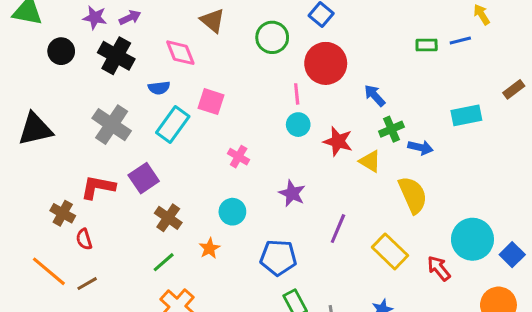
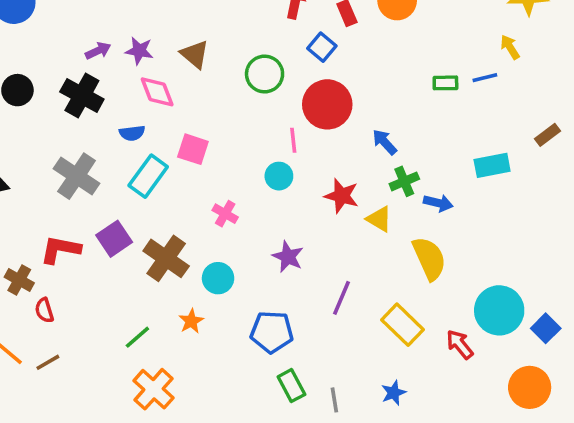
purple star: (95, 18) -> (139, 51), moved
cyan circle: (298, 125) -> (279, 176), moved
brown cross: (168, 218) -> (166, 258), moved, size x1.4

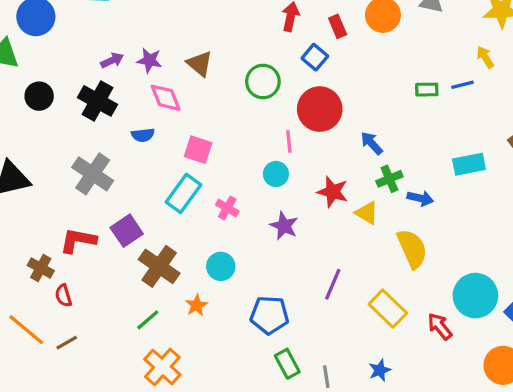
cyan rectangle: (148, 176) -> (183, 193), moved
purple star: (288, 257) -> (284, 226), moved
brown cross: (166, 258) -> (159, 266), moved

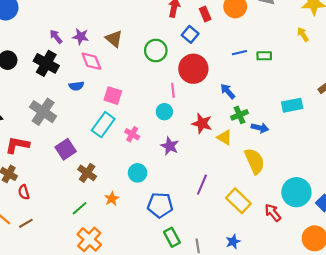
purple arrow: (112, 60) -> (56, 37), turned -104
blue line: (462, 85) -> (240, 53), moved
red L-shape: (78, 240) -> (17, 145), moved
brown cross: (159, 266) -> (87, 173), size x0.7
cyan circle: (221, 266) -> (138, 173), moved

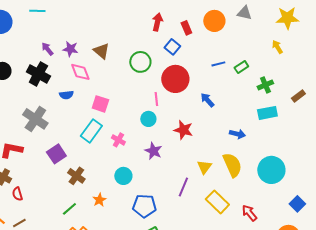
green rectangle: (264, 56) -> (241, 67), turned -32
green cross: (240, 115) -> (265, 85), moved
yellow triangle: (224, 137) -> (204, 167), moved, turned 35
cyan circle: (296, 192) -> (271, 170), moved

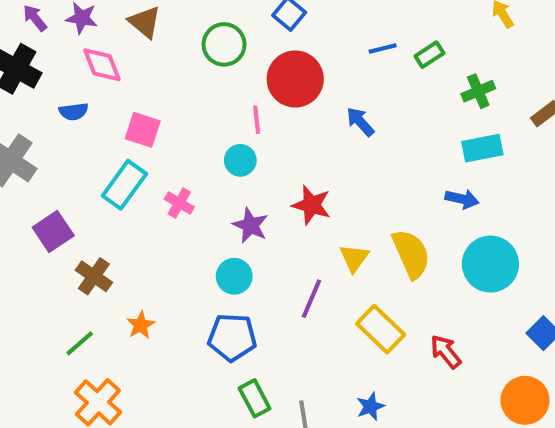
red star: (183, 130) -> (311, 205), moved
blue arrow: (237, 134) -> (462, 199), moved
cyan circle: (123, 176) -> (234, 276), moved

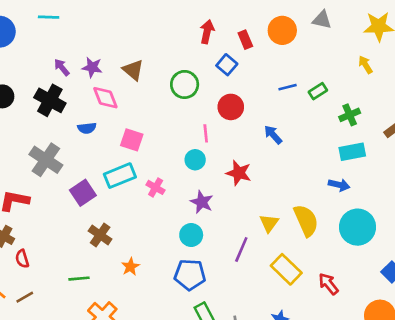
red circle: (295, 79) -> (231, 107), size x0.7
cyan rectangle: (124, 185) -> (120, 176), turned 32
red star: (311, 205) -> (239, 173), moved
purple square: (53, 232) -> (83, 193), moved
green line: (80, 343) -> (79, 279), moved, turned 36

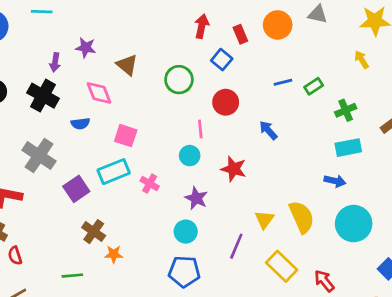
purple arrow: (62, 67) -> (55, 62), turned -132
purple star: (92, 67) -> (86, 48), moved
orange star: (130, 267) -> (114, 254), moved, turned 30

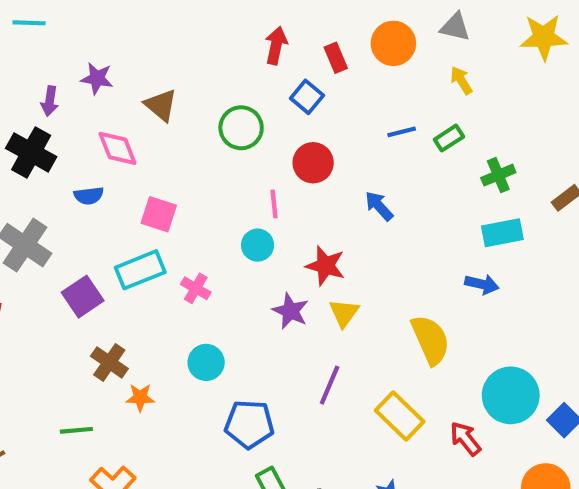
yellow arrow: (362, 60) -> (461, 80), moved
purple star: (196, 198) -> (290, 311), moved
yellow triangle: (264, 220) -> (344, 313), moved
cyan circle: (354, 224) -> (511, 395), moved
cyan circle: (186, 232) -> (206, 362), moved

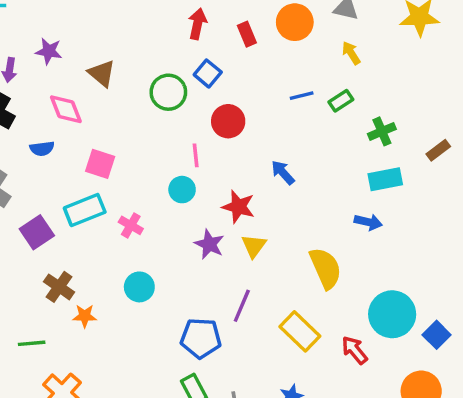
blue square: (307, 97) -> (208, 73), moved
blue arrow: (379, 206) -> (283, 172), moved
blue pentagon: (249, 424) -> (201, 338), moved

